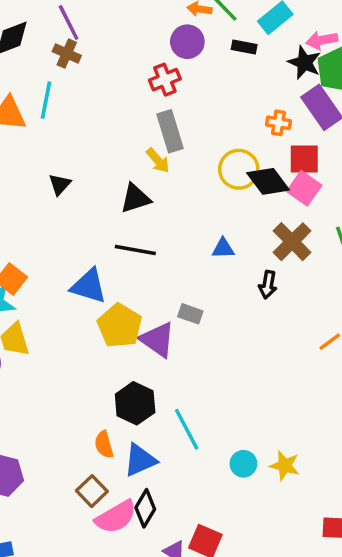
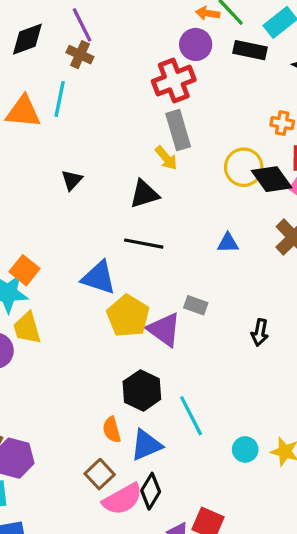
black rectangle: (244, 47) -> (250, 50), size x1.4
red cross: (165, 80) -> (174, 81), size x1.4
black arrow: (268, 285) -> (260, 332), moved

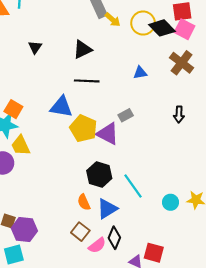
yellow arrow: (166, 158) -> (113, 20), moved
gray rectangle: (196, 305) -> (126, 115), turned -40
black arrow: (260, 332) -> (179, 114), moved
pink semicircle: (122, 499) -> (97, 245), size x0.7

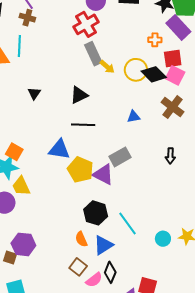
gray rectangle: (126, 115) -> (120, 157), size x1.5
purple hexagon: (24, 230) -> (23, 244), moved

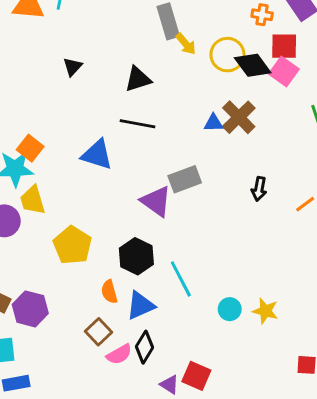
brown cross: (173, 107) -> (239, 117), moved
yellow pentagon: (80, 170) -> (72, 245), moved
purple hexagon: (23, 244) -> (30, 309), moved

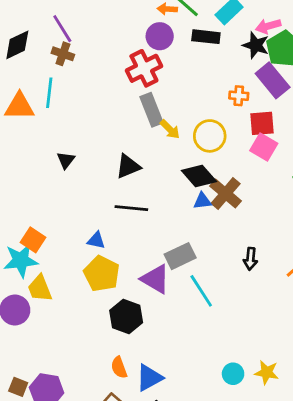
black diamond: (253, 65) -> (199, 176), moved
blue triangle: (97, 155) -> (96, 240), size x0.6
yellow pentagon: (72, 245) -> (102, 274), moved
black hexagon: (136, 256) -> (126, 316), moved
cyan line: (181, 279) -> (201, 291), moved

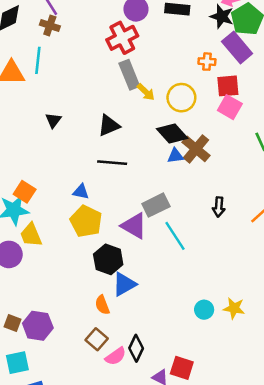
blue triangle: (149, 378) -> (124, 284), moved

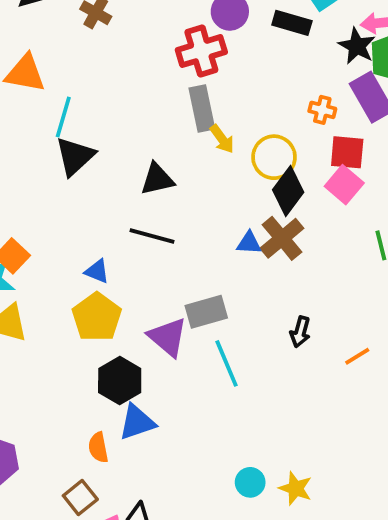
cyan line: (38, 60) -> (63, 117), moved
black triangle: (53, 120) -> (75, 156), size x1.6
black diamond: (172, 133) -> (288, 191), moved, turned 68

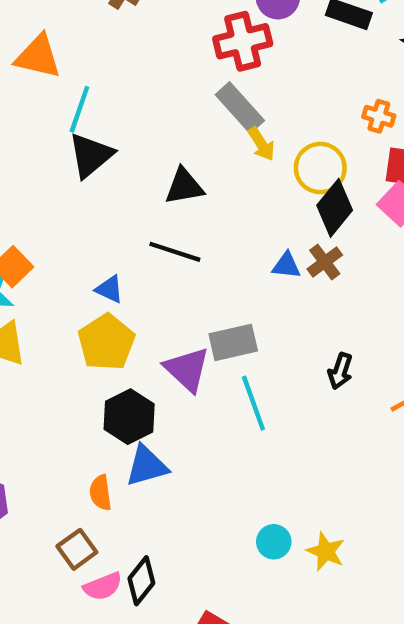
gray rectangle: (202, 108) -> (240, 108), turned -33
brown cross: (282, 238) -> (325, 262), size x0.7

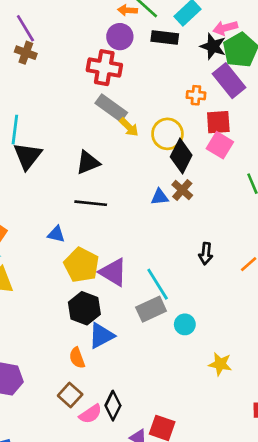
red cross: (243, 41) -> (104, 68), turned 36
yellow pentagon: (106, 342) -> (81, 265), moved
gray rectangle: (233, 342) -> (151, 309), moved
cyan circle: (274, 542) -> (185, 324), moved

